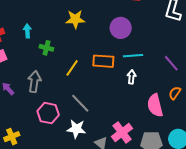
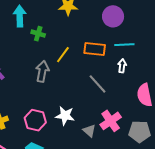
cyan arrow: (27, 31) -> (20, 16), size x1.5
gray arrow: (34, 82) -> (42, 71), moved
gray line: (80, 103) -> (97, 84), moved
pink hexagon: (48, 113) -> (35, 120), moved

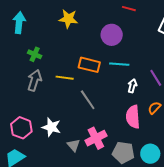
green cross: (38, 34) -> (35, 54), moved
yellow line: (63, 55) -> (65, 78), moved, turned 54
white arrow: (122, 66) -> (132, 86), moved

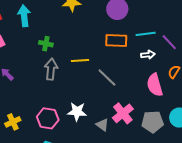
cyan line: (119, 64) -> (146, 34), moved
orange rectangle: (89, 65) -> (116, 40), moved
white arrow: (132, 86) -> (148, 55), turned 80

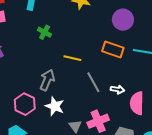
white arrow: (148, 55) -> (118, 89), moved
gray arrow: (51, 69) -> (47, 80), moved

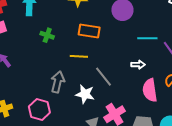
orange rectangle: (113, 50) -> (89, 31), moved
white arrow: (118, 89) -> (138, 65), moved
white star: (55, 106) -> (85, 94), moved

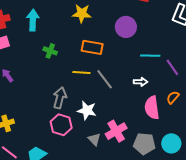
gray line: (103, 77) -> (105, 79), moved
pink hexagon: (39, 110) -> (61, 125), moved

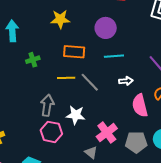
green cross: (50, 51) -> (33, 60), turned -32
cyan line: (150, 56) -> (114, 56), moved
gray triangle: (94, 139) -> (91, 152), moved

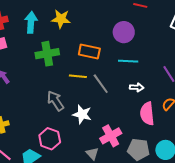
yellow star: (60, 19) -> (61, 19), moved
green cross: (33, 60) -> (47, 54), size x1.6
gray arrow: (47, 105) -> (55, 101), turned -50
pink hexagon: (51, 132) -> (50, 139), moved

